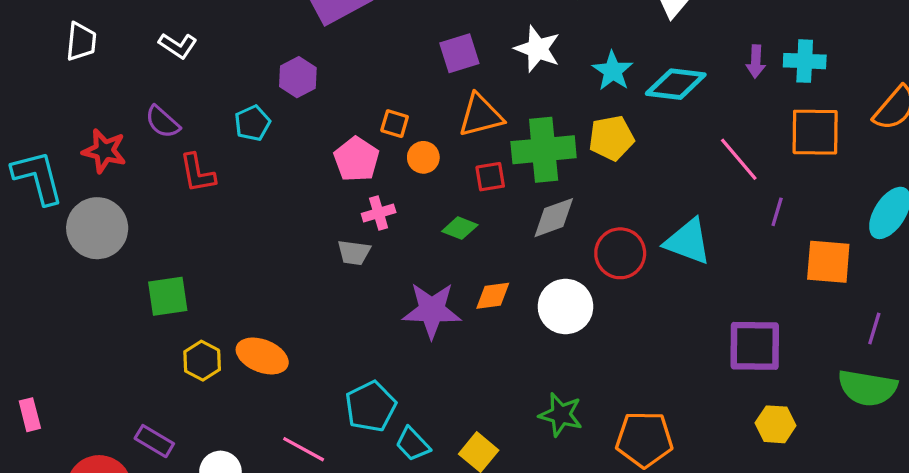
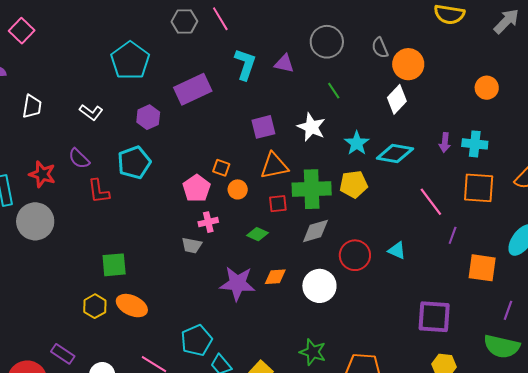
purple hexagon: (298, 77) -> (148, 117), moved
cyan pentagon: (252, 123) -> (134, 162), size x1.5
cyan triangle: (688, 242) -> (397, 250), size x0.6
green square: (168, 296) -> (114, 265), moved

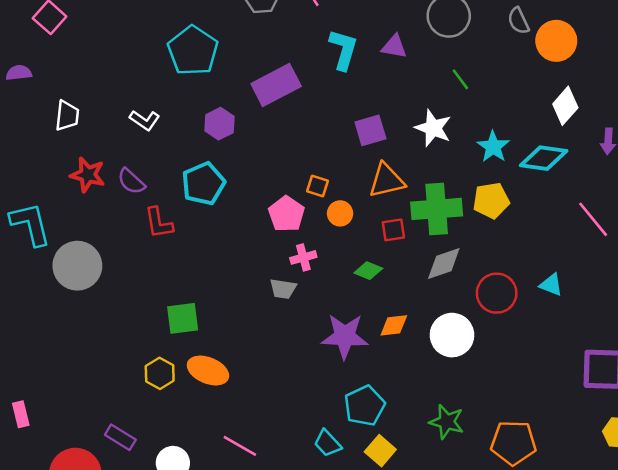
white diamond: (397, 99) -> (565, 106), moved
red star: (42, 174) -> (88, 175), moved
cyan pentagon: (197, 340) -> (365, 406), moved

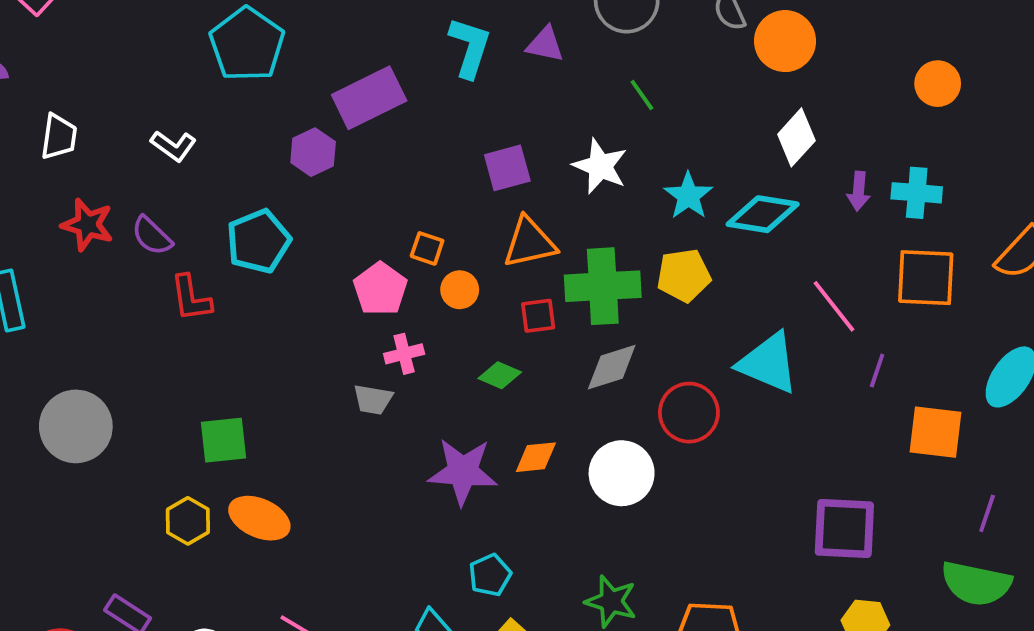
purple hexagon: (219, 124) -> (313, 152), moved
gray circle: (77, 266) -> (76, 426), moved
cyan triangle: (551, 285) -> (768, 363), moved, size x1.8
cyan pentagon: (365, 406) -> (490, 575), size x0.7

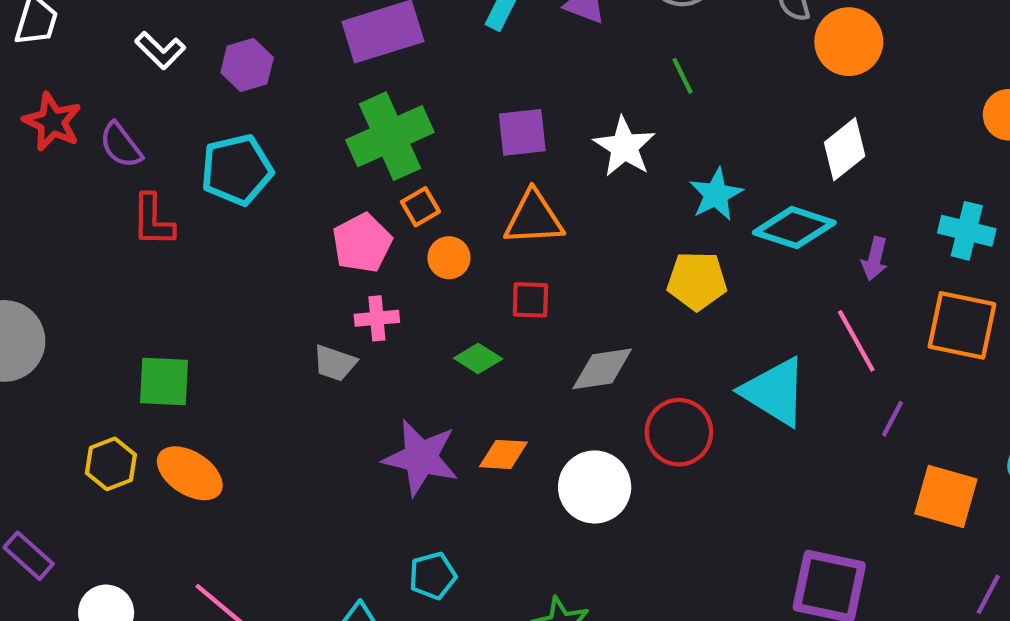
purple hexagon: (313, 152) -> (247, 65), moved
purple arrow: (859, 191) -> (875, 259), moved
orange square: (427, 248) -> (420, 207), turned 32
green cross: (603, 286) -> (390, 136), moved, turned -30

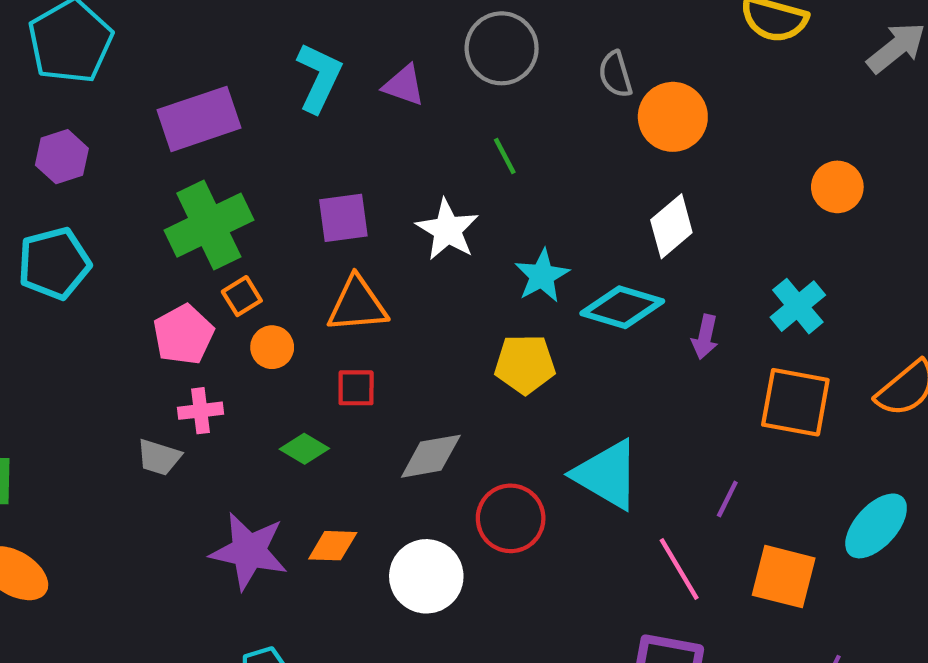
cyan cross: (967, 231) -> (798, 306), turned 38
pink line: (856, 341) -> (679, 569), moved

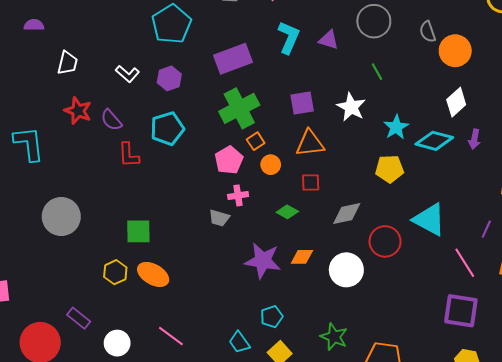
purple arrow: (705, 337) -> (474, 139), moved

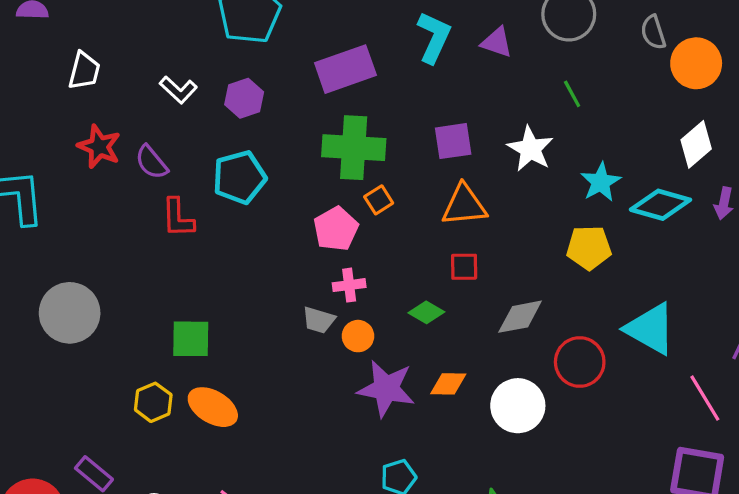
green cross: (239, 108) -> (354, 148), turned 30
orange circle: (271, 165) -> (358, 336), moved

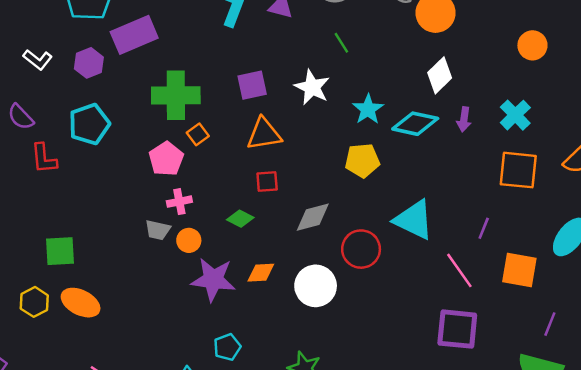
purple rectangle: (345, 69) -> (134, 35), moved

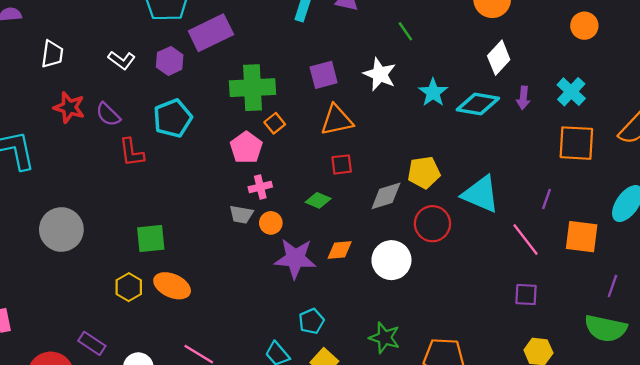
yellow pentagon: (362, 160) -> (424, 172), moved
purple square: (457, 329) -> (526, 295), size x0.6

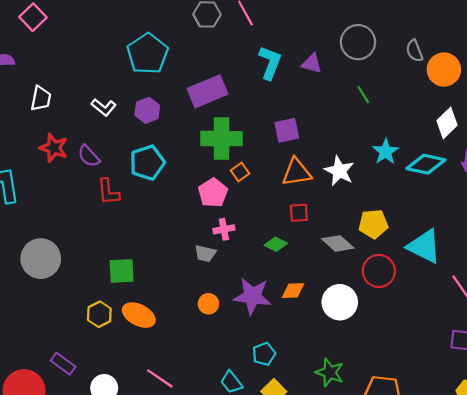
purple rectangle: (211, 33) -> (208, 91), moved
white star: (380, 74) -> (339, 171), moved
gray diamond: (386, 196) -> (338, 243), turned 56
orange circle: (271, 223) -> (208, 304), moved

